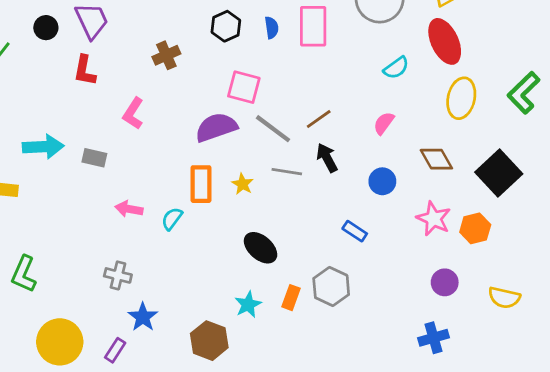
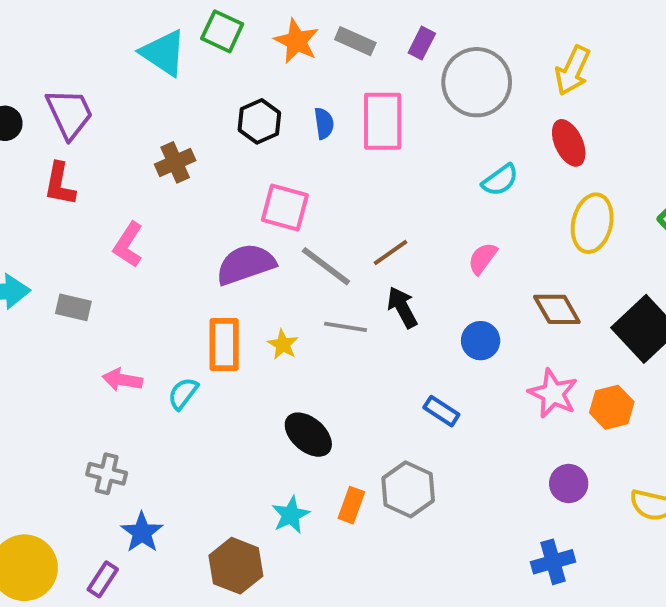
red ellipse: (445, 41) -> (569, 143), size x0.7

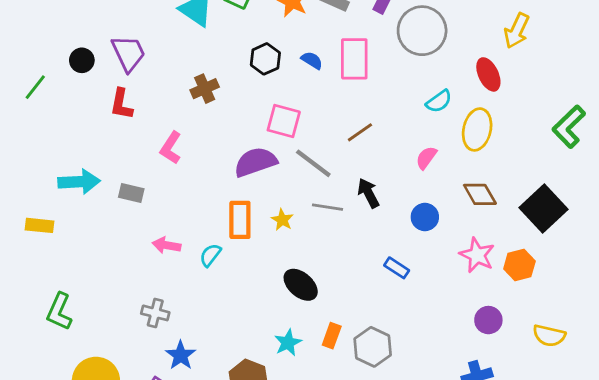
yellow arrow: (573, 70) -> (517, 31), moved
blue semicircle: (324, 123) -> (312, 60), turned -50
yellow ellipse: (592, 223) -> (477, 129), moved
brown line: (391, 253) -> (360, 132), moved
gray hexagon: (408, 489) -> (373, 347), moved

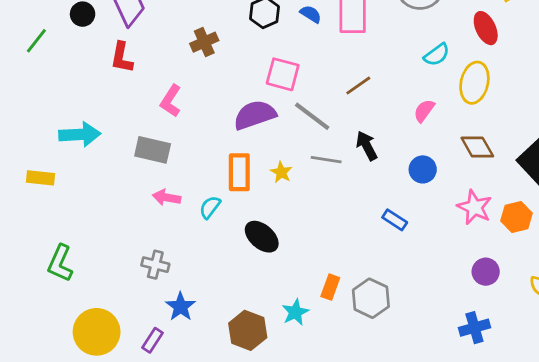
gray rectangle: (131, 193) -> (153, 150), moved, size x1.4
black ellipse: (301, 285) -> (262, 237), moved
cyan star: (288, 343) -> (295, 312), moved

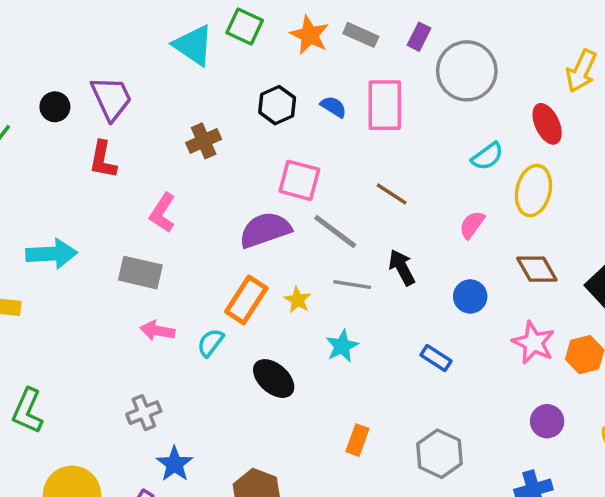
brown line: (358, 85) -> (392, 194), turned 68
orange rectangle: (239, 172) -> (246, 300), turned 33
gray cross: (155, 265) -> (144, 413), turned -36
gray hexagon: (371, 298) -> (439, 454), moved
cyan star: (295, 312) -> (342, 346), moved

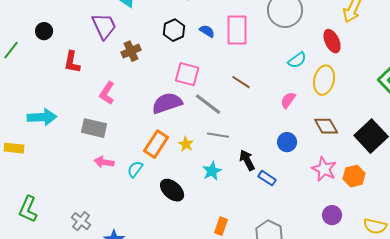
purple trapezoid: (111, 98) -> (104, 26), moved
black arrow: (402, 267) -> (247, 160), moved
gray cross: (144, 413) -> (81, 221), moved, turned -30

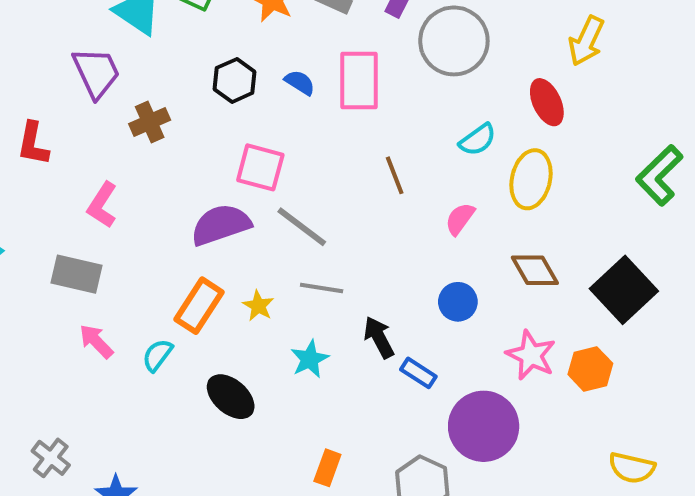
brown line: (241, 82) -> (395, 175), moved, turned 36
pink arrow: (104, 162) -> (96, 341), turned 36
purple circle: (332, 215) -> (484, 426), moved, size x1.8

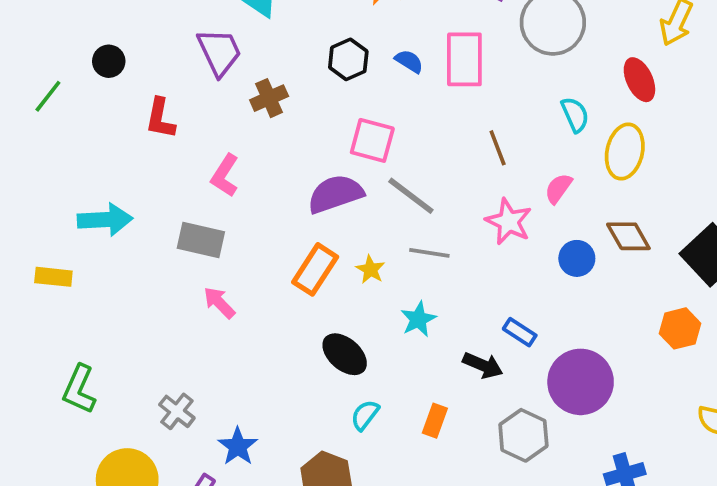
cyan semicircle: (478, 140) -> (575, 115), turned -78
blue circle: (458, 302) -> (577, 258), moved
black arrow: (379, 337) -> (483, 365), moved, turned 141
cyan semicircle: (158, 355) -> (365, 415), moved
pink star: (531, 355) -> (509, 222), moved

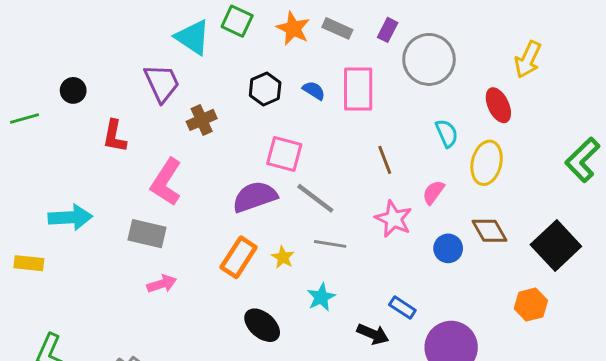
green line: (48, 96) -> (24, 118), turned 36
pink L-shape: (225, 175) -> (166, 182), size x1.4
pink arrow: (219, 303) -> (162, 284), turned 116

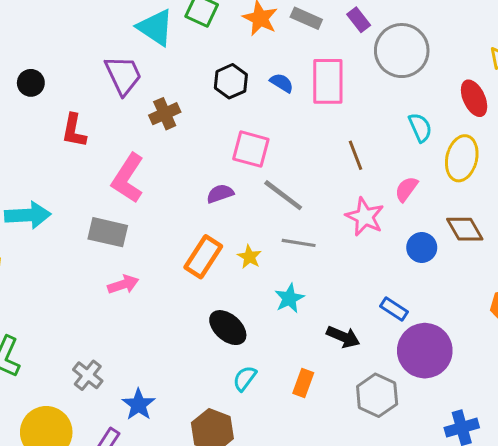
purple rectangle: (388, 30) -> (359, 20), turned -65
purple semicircle: (255, 197) -> (220, 194), size x0.6
blue rectangle: (402, 307) -> (394, 309), moved

